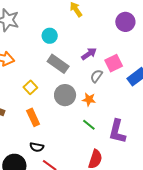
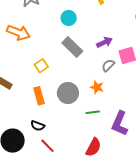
gray circle: (65, 95) -> (68, 93), moved
green line: (89, 125) -> (93, 112), turned -56

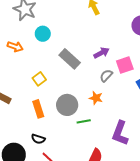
cyan circle: (69, 18) -> (43, 34), moved
orange arrow: (18, 33) -> (15, 47), size x0.7
green line: (93, 112) -> (84, 121), moved

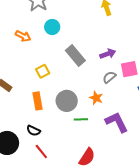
purple L-shape: (120, 133) -> (117, 122), moved, turned 125

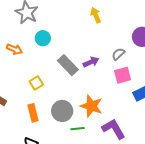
purple arrow: (108, 54) -> (91, 62), moved
gray semicircle: (109, 77) -> (118, 54), moved
orange star: (96, 98) -> (91, 106), size x1.6

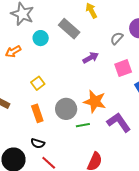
orange arrow: (14, 49) -> (13, 51), turned 133
gray semicircle: (118, 54) -> (117, 38), moved
gray rectangle: (68, 65) -> (69, 29), moved

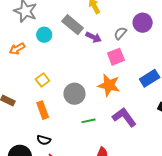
purple arrow: (91, 58) -> (93, 37), moved, turned 56
pink square: (123, 68) -> (116, 57), moved
orange star: (95, 101) -> (109, 85), moved
gray circle: (66, 109) -> (74, 94), moved

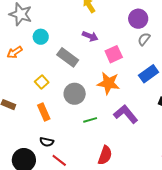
gray rectangle: (73, 25) -> (68, 57), moved
gray semicircle: (120, 33) -> (144, 39), moved

